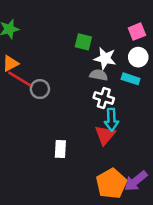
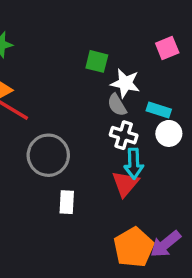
white circle: (138, 57) -> (169, 133), moved
gray semicircle: (99, 75) -> (117, 105), turned -132
gray circle: (40, 89) -> (48, 155), moved, size x1.6

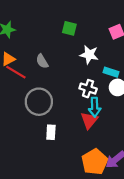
green square: (97, 61) -> (69, 28), moved
gray semicircle: (117, 105) -> (42, 61), moved

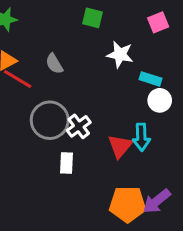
white cross: (88, 89) -> (79, 126), moved, turned 35
cyan arrow: (95, 107) -> (141, 137), moved
orange pentagon: (95, 162) -> (128, 204), turned 30

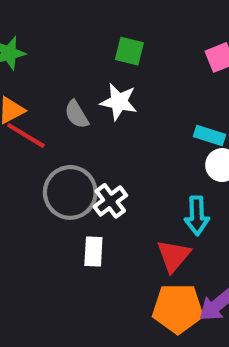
white star: (120, 55) -> (119, 102), moved
red triangle: (120, 146) -> (174, 256), moved

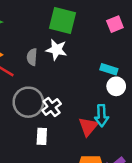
green square: (129, 51) -> (63, 20), size x1.6
gray semicircle: (77, 114) -> (32, 57), turned 35
red triangle: (174, 256) -> (88, 127), moved

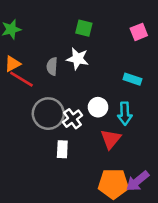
green square: (63, 20) -> (84, 28), size x0.6
white circle: (116, 86) -> (98, 107), moved
cyan arrow: (102, 116) -> (125, 114), moved

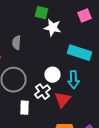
white star: (78, 59) -> (52, 28), moved
cyan rectangle: (132, 79) -> (80, 53), size x1.6
white cross: (72, 119) -> (42, 92), moved

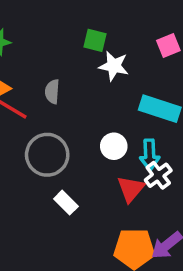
white cross: (42, 92) -> (158, 175), moved
white rectangle: (24, 108) -> (66, 203), turned -48

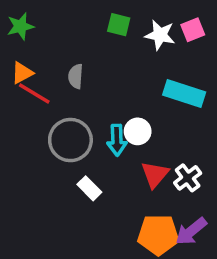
white star: (114, 66) -> (160, 35), moved
cyan arrow: (150, 155) -> (117, 140), moved
white cross: (158, 175) -> (188, 178), moved

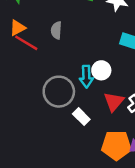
gray circle: (70, 140) -> (59, 92), moved
white rectangle: (89, 188) -> (81, 117), moved

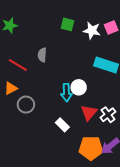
orange triangle: (18, 28) -> (11, 88), moved
gray circle: (59, 92) -> (26, 105), moved, size x0.7

